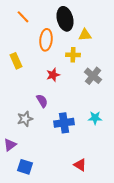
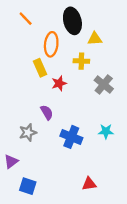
yellow rectangle: (16, 61) -> (40, 68), moved
blue cross: (64, 123) -> (71, 137), turned 30
red triangle: (80, 165) -> (89, 184), turned -40

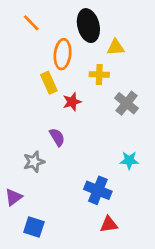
blue cross: (71, 137) -> (98, 190), moved

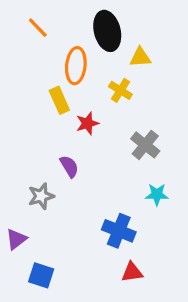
yellow cross: (99, 75) -> (120, 90), turned 30
gray cross: (127, 103) -> (145, 145), moved

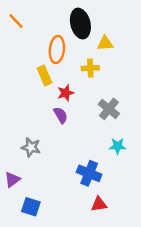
orange line: (38, 28) -> (16, 21), moved
yellow cross: (120, 90) -> (90, 68), turned -35
purple semicircle: (69, 166) -> (61, 115), moved
gray star: (41, 196) -> (31, 147), turned 30

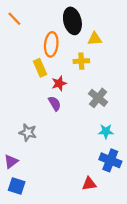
blue cross: (89, 173) -> (110, 160), moved
blue square: (31, 207) -> (17, 186), moved

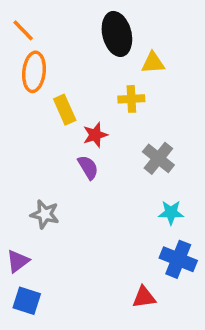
orange ellipse: (51, 44) -> (34, 72), moved

